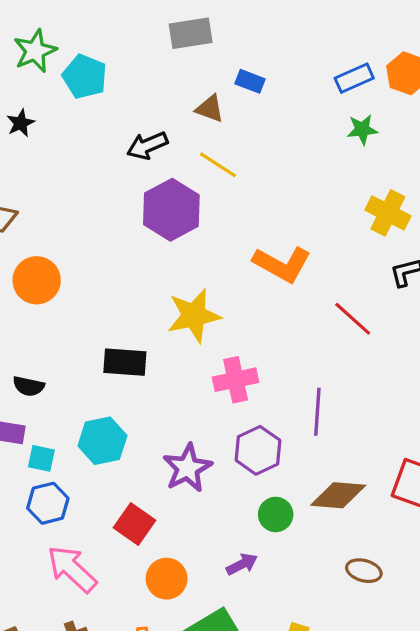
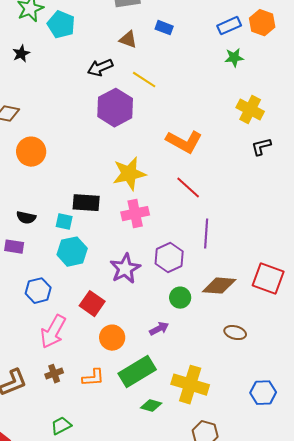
brown triangle: (210, 109) -> (128, 40), moved
red line: (353, 319) -> (188, 188), moved
pink cross: (236, 380) -> (135, 214), moved
cyan square: (41, 458) -> (64, 222), moved
pink arrow: (72, 569) -> (53, 332), turned -104

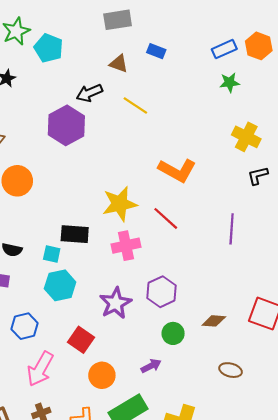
purple hexagon: (115, 108) -> (66, 125), moved
red line: (188, 188) -> (166, 218), moved
purple line: (206, 234) -> (232, 229), moved
brown diamond: (219, 286) -> (214, 321), size x0.7

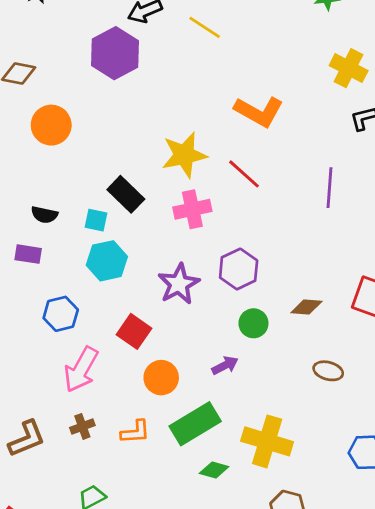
black rectangle: (75, 234) -> (126, 194), turned 40

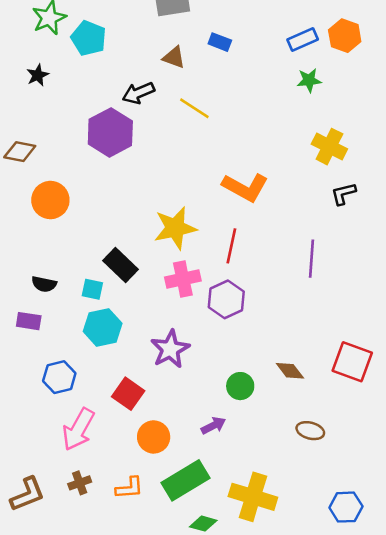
red line: (244, 174) -> (231, 246), turned 60
purple hexagon: (239, 269) -> (226, 299), moved
brown diamond: (306, 307) -> (290, 371), turned 48

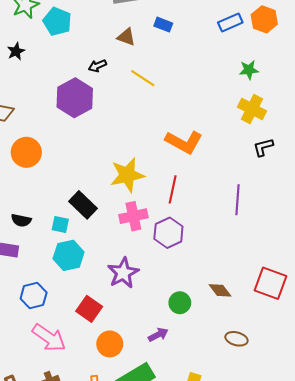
green star: (309, 80) -> (249, 70), moved
black arrow: (138, 93) -> (97, 66), size x0.7
pink arrow: (78, 429) -> (49, 338), turned -84

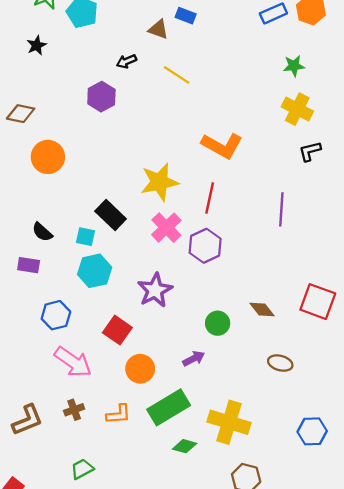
blue rectangle: (163, 25) -> (186, 16), moved
purple hexagon: (75, 98) -> (101, 97), size x0.7
pink cross: (133, 216) -> (166, 228), turned -32
black semicircle: (21, 220) -> (42, 232), turned 30

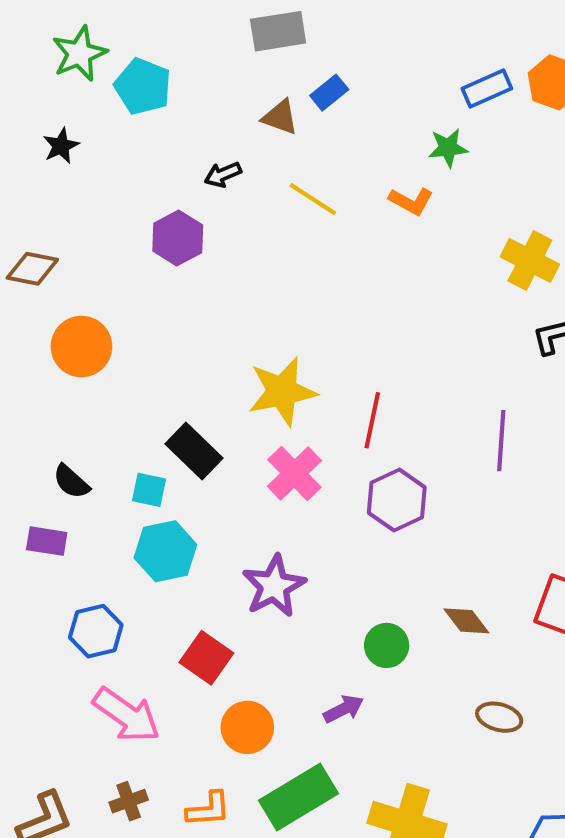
blue rectangle: (186, 16) -> (329, 93), turned -60
green star: (294, 66) -> (448, 148), moved
orange L-shape: (222, 146) -> (411, 201), moved, size x0.6
purple hexagon: (205, 246) -> (397, 500), moved

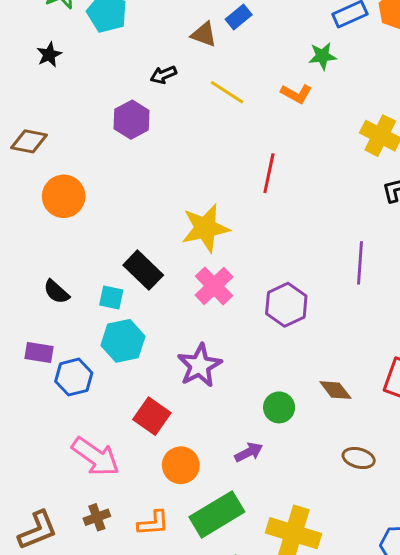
red line: (372, 420) -> (269, 173), moved
purple rectangle: (47, 541) -> (39, 352), moved
blue hexagon: (96, 631) -> (74, 377), moved

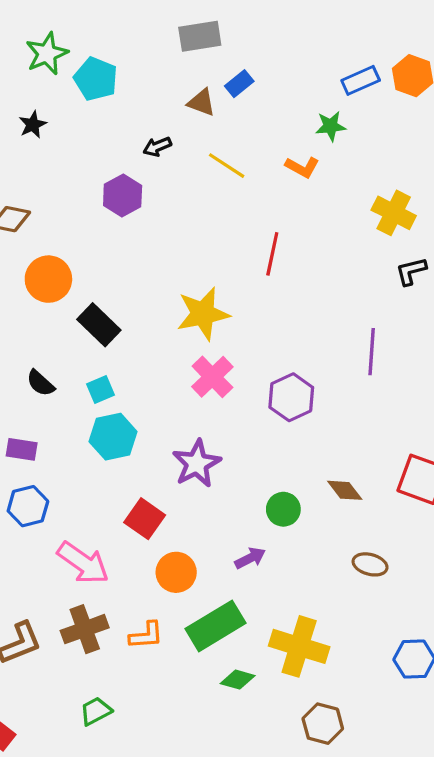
black rectangle: (143, 270) -> (99, 325), moved
cyan square: (111, 298) -> (100, 389), turned -35
blue hexagon: (74, 377) -> (28, 506), moved
brown cross: (97, 517) -> (85, 629), size x1.6

